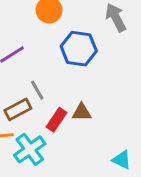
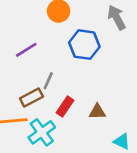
gray line: (37, 90) -> (48, 81), turned 54
brown triangle: (82, 112) -> (97, 112), moved

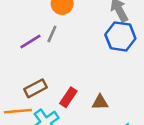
blue hexagon: (84, 45) -> (120, 36), moved
gray line: (48, 81) -> (52, 34), moved

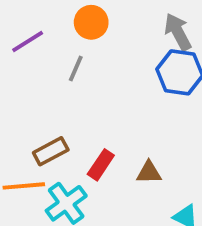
purple line: (30, 41) -> (28, 42), moved

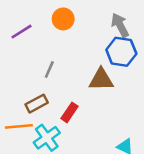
gray line: (76, 69) -> (49, 69), moved
brown triangle: (149, 172) -> (101, 80), moved, size x1.5

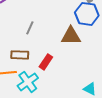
brown rectangle: (37, 104) -> (20, 55), turned 30

